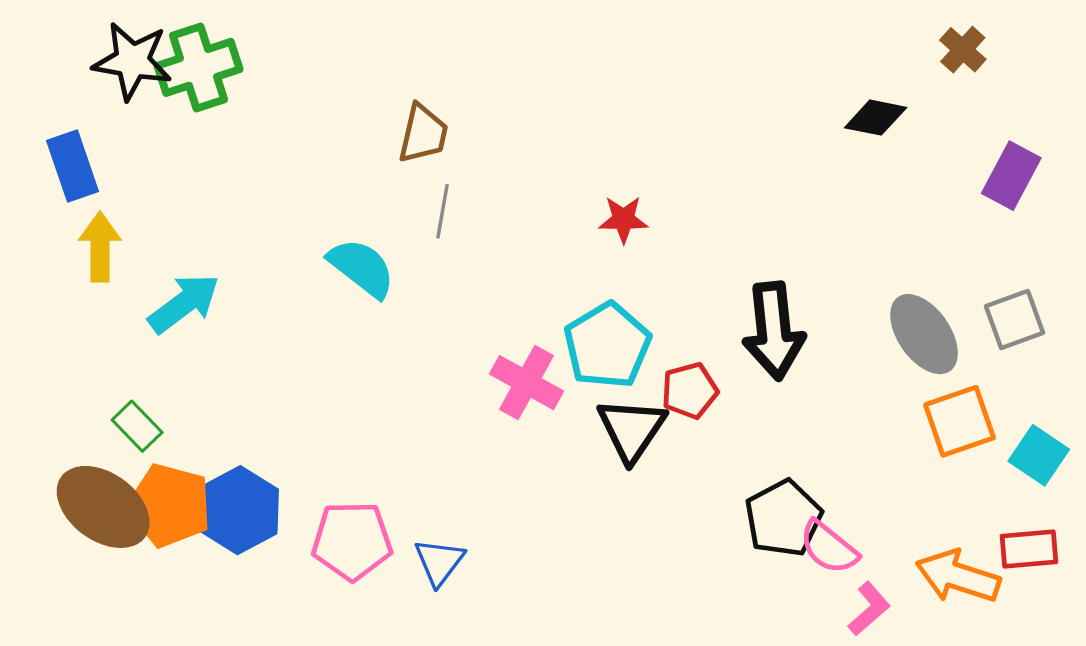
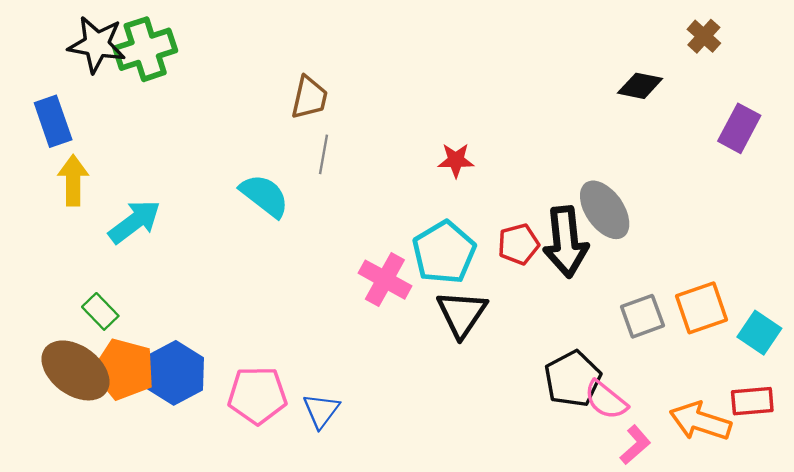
gray square: (1014, 320) -> (642, 316), moved
gray ellipse: (924, 334) -> (605, 210), moved
red pentagon: (690, 391) -> (518, 244), moved

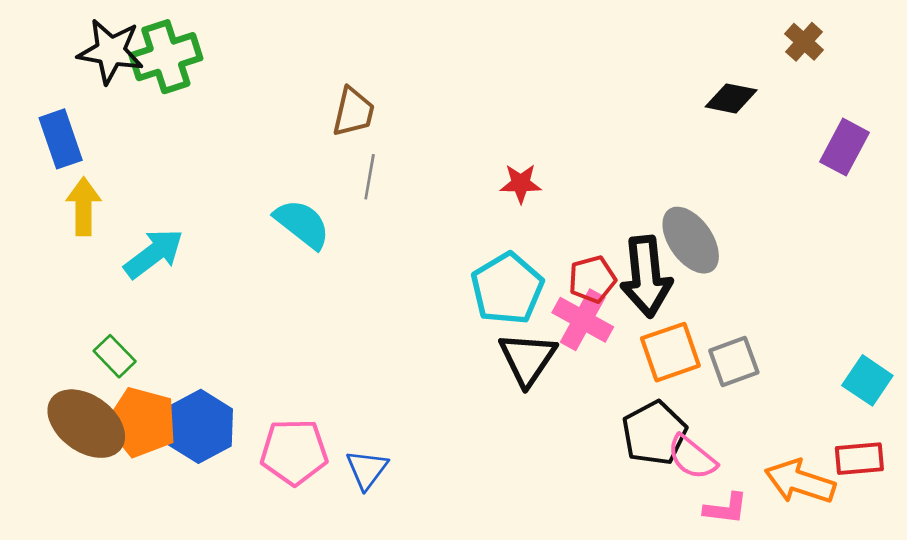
pink cross: (385, 280) -> (583, 320), moved
orange square: (701, 308) -> (670, 352), moved
pink L-shape: (635, 445) -> (726, 509), turned 48

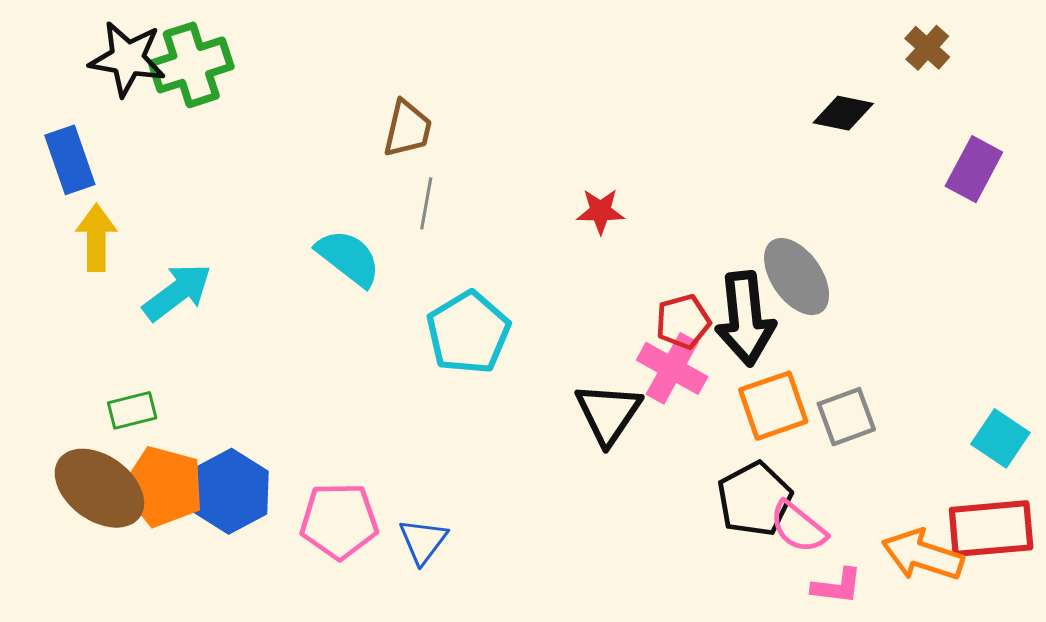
cyan pentagon: (507, 289) -> (468, 333), moved
green rectangle: (115, 356) -> (132, 410), turned -60
red rectangle: (859, 459) -> (991, 529), size x1.5

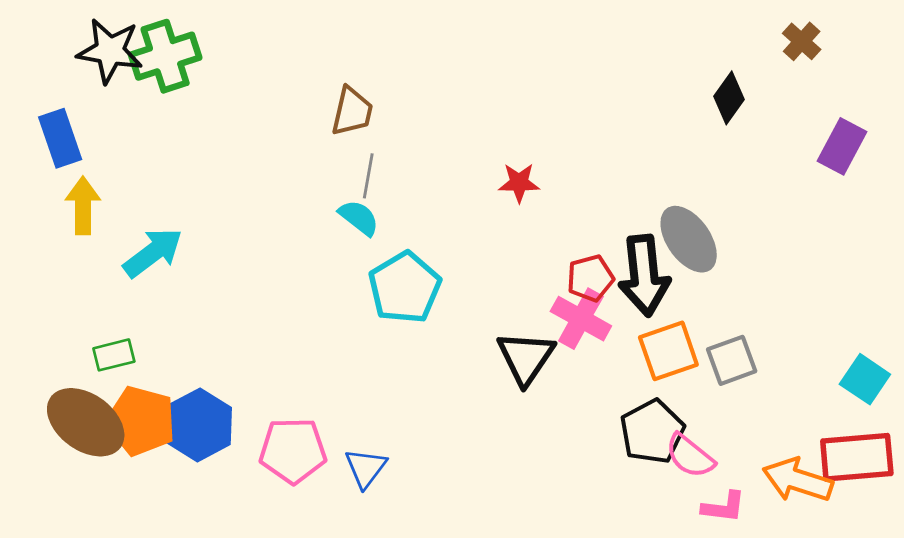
black diamond: (843, 113) -> (729, 98), turned -66
cyan semicircle: (348, 258) -> (359, 218), moved, size x0.7

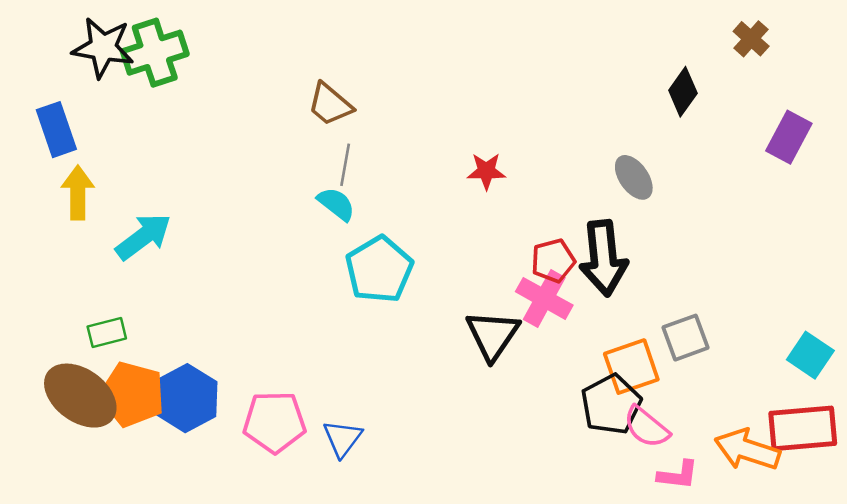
brown trapezoid: (352, 111) -> (330, 104), turned 117
gray ellipse: (689, 239) -> (634, 177), moved, size x0.7
orange square: (668, 351) -> (631, 367), moved

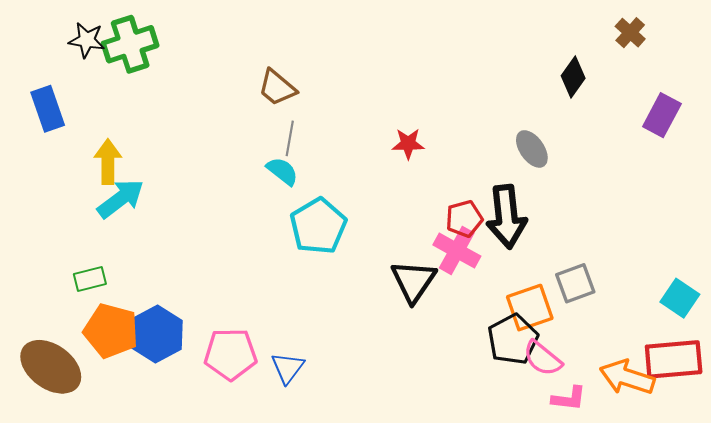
black star: (103, 48) -> (87, 40), size x0.7
yellow arrow: (78, 193) -> (108, 162), moved
brown ellipse: (80, 396) -> (51, 367), moved

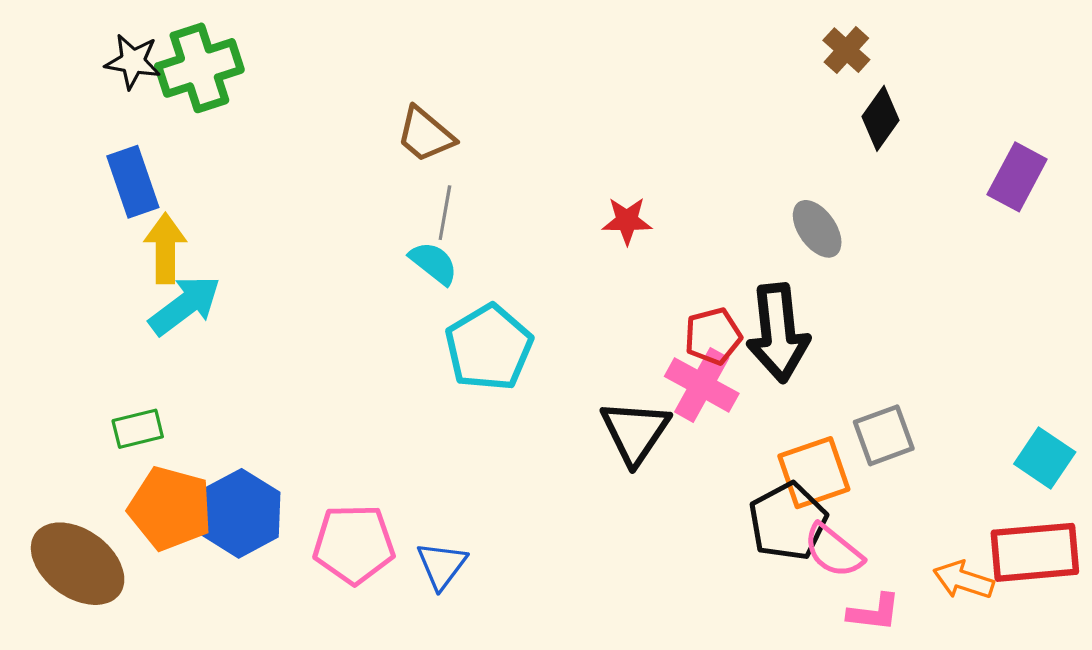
brown cross: (630, 33) -> (846, 50), moved
blue rectangle: (48, 109) -> (133, 182), moved
orange arrow: (627, 377) -> (963, 580), size x0.7

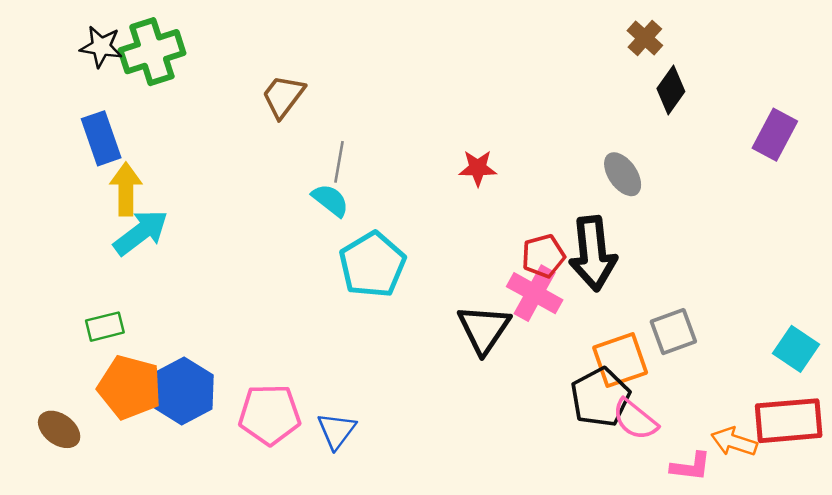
brown trapezoid: (425, 135) -> (283, 96), moved, turned 87
brown ellipse: (78, 564) -> (59, 429), size x0.6
pink L-shape: (874, 612) -> (691, 467), moved

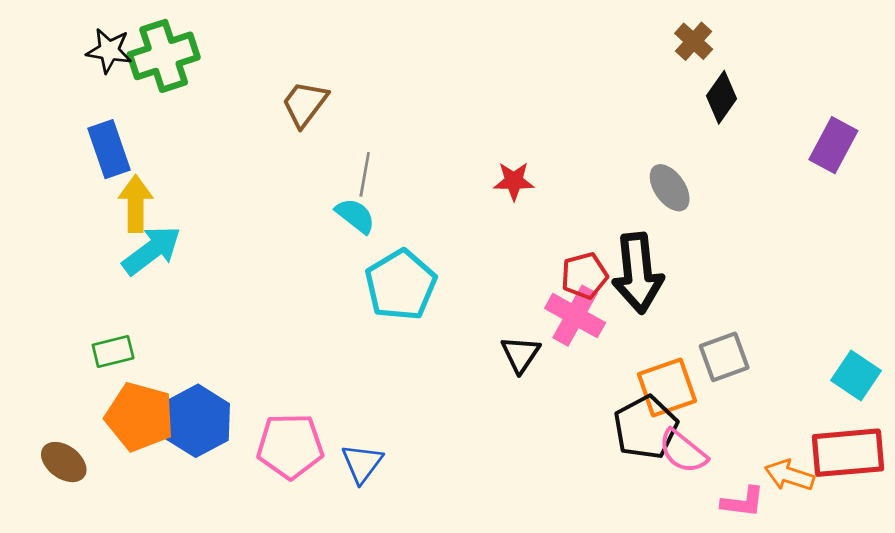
black triangle: (484, 329) -> (520, 354), size x0.7

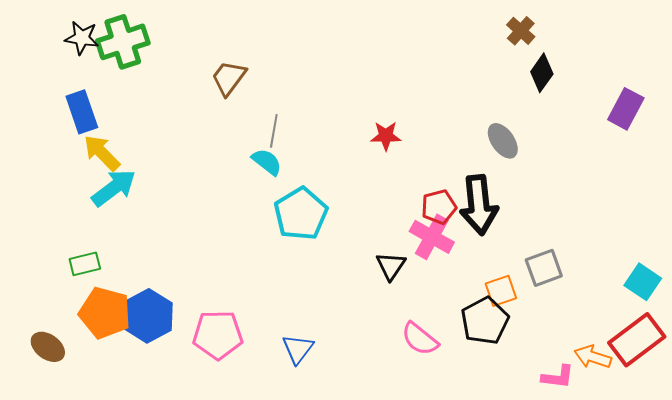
yellow arrow: (136, 204) -> (102, 153), turned -45
orange square: (667, 387) -> (501, 291), size x0.7
pink semicircle: (683, 451) -> (420, 339), moved
red rectangle: (848, 453) -> (637, 340), turned -32
blue triangle: (362, 463) -> (298, 349), moved

